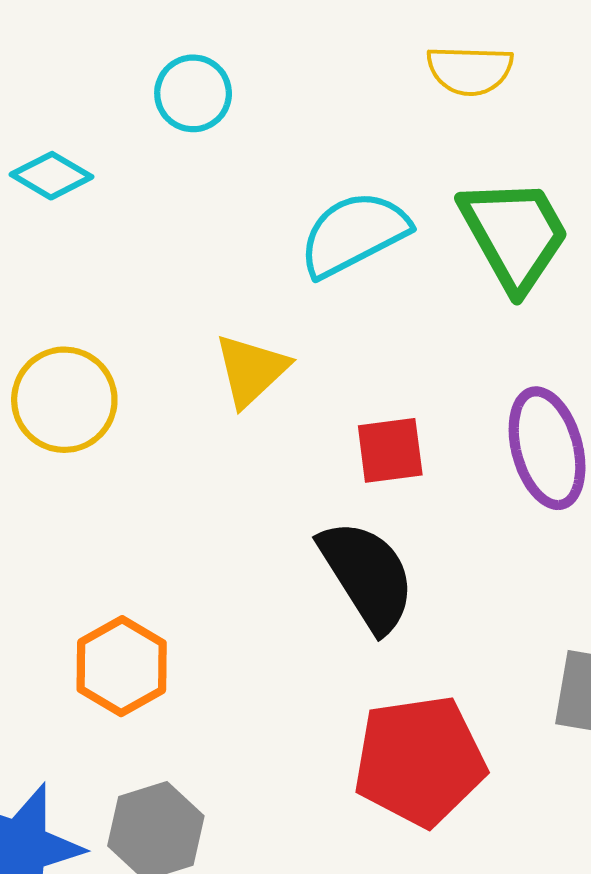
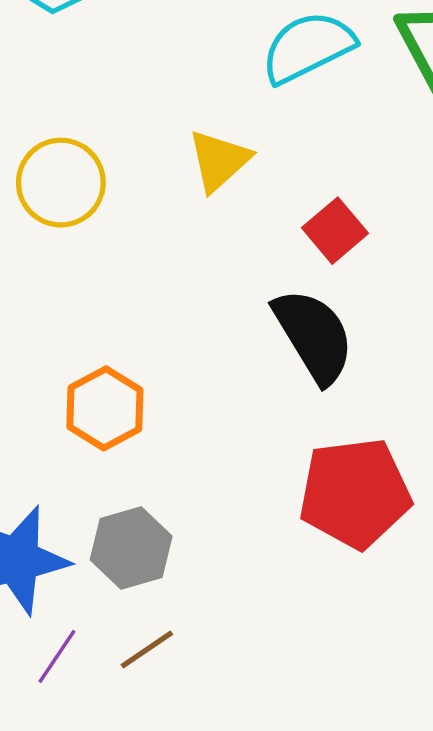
red square: (390, 450) -> (335, 231), turned -34

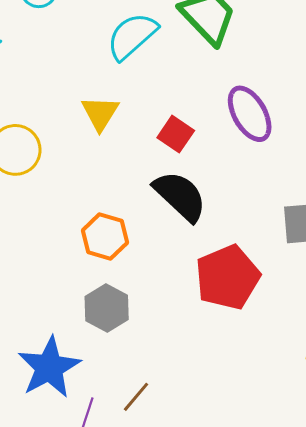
orange hexagon: (105, 408) -> (105, 237), moved
gray hexagon: (131, 548) -> (107, 308), moved

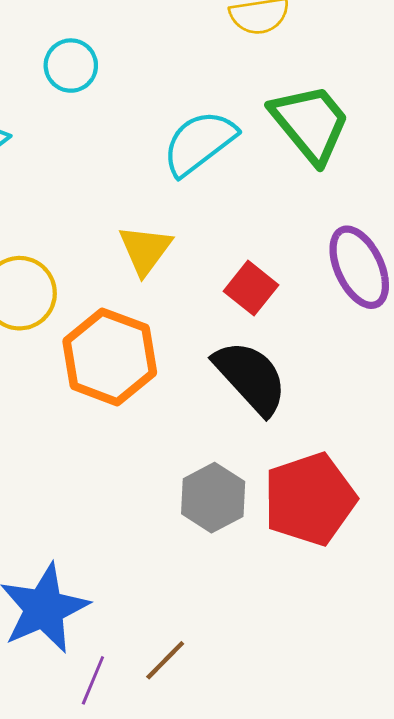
orange hexagon: (105, 237) -> (110, 357), moved, size x1.4
gray hexagon: (107, 308) -> (213, 498), moved

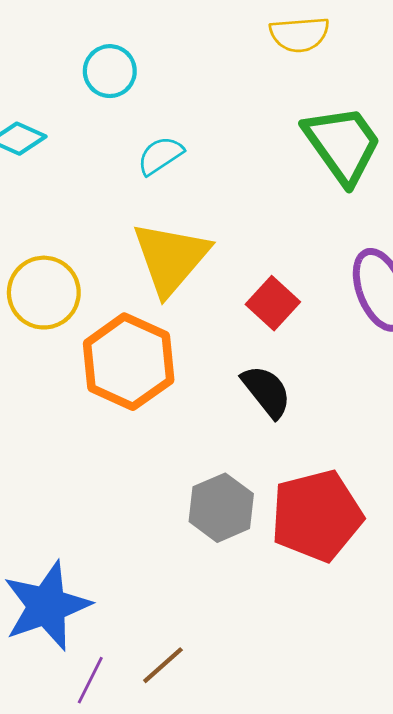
cyan semicircle: (199, 143) -> (160, 156), moved, size x0.6
yellow triangle: (145, 250) -> (171, 258), size x1.5
black semicircle: (251, 377) -> (266, 391), size x0.7

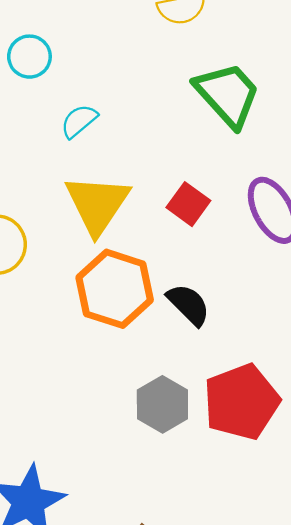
red square: (273, 303) -> (188, 204), moved
orange hexagon: (129, 362) -> (115, 289), moved

